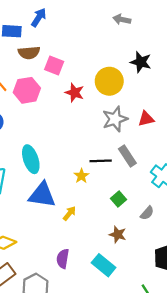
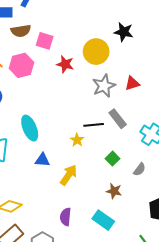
blue triangle: (42, 195) -> (42, 160), size x0.6
yellow arrow: (69, 213) -> (69, 175), size x1.5

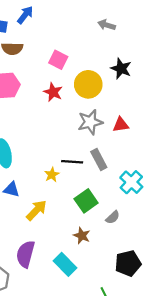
pink square: (45, 41) -> (58, 60), moved
green square: (113, 159) -> (86, 201), size x1.5
purple semicircle: (66, 217) -> (26, 254), size x1.4

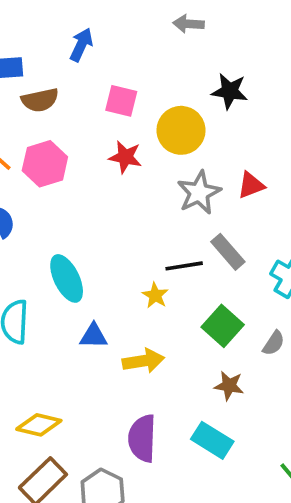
blue arrow: (25, 15) -> (81, 45), moved
yellow arrow: (36, 210) -> (143, 361), turned 50

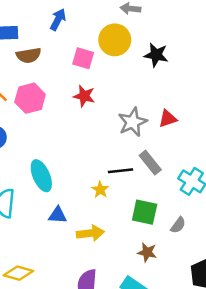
yellow circle: (181, 130) -> (115, 40), moved
green square: (223, 326) -> (145, 212), turned -32

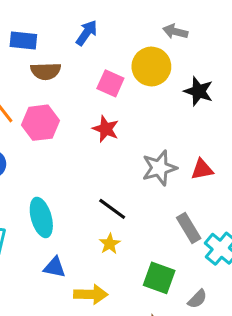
gray rectangle: (150, 163) -> (189, 228), moved
black line: (120, 171) -> (112, 209), moved, turned 35

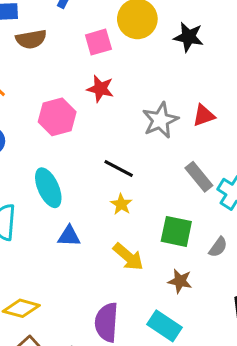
pink square: (110, 83) -> (98, 42), turned -32
pink hexagon: (40, 123) -> (57, 117), moved
yellow arrow: (91, 294) -> (128, 257), moved, turned 48

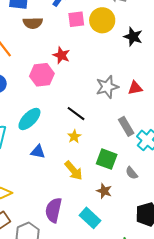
pink square: (98, 42) -> (76, 19), moved
red star: (100, 89) -> (61, 55), moved
cyan ellipse: (48, 188) -> (29, 119), turned 60
gray semicircle: (218, 247) -> (132, 173), turned 96

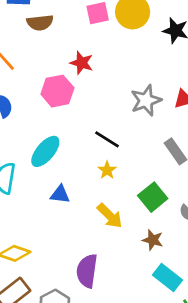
green square: (107, 159) -> (153, 197), turned 35
cyan rectangle: (90, 218) -> (167, 278), moved

